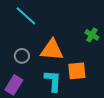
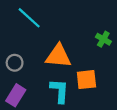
gray circle: (22, 56) -> (15, 63), moved

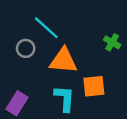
cyan line: (29, 18) -> (46, 28), moved
gray circle: (15, 63) -> (26, 48), moved

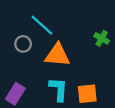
orange square: (94, 86) -> (87, 94), moved

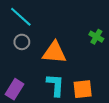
cyan line: (42, 25) -> (21, 17), moved

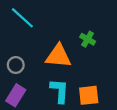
green cross: (96, 37) -> (88, 39), moved
gray circle: (22, 42) -> (16, 65), moved

